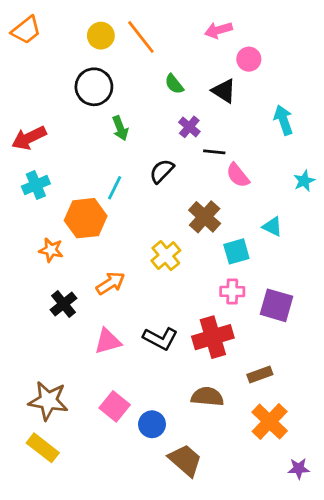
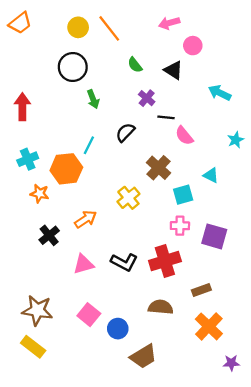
cyan arrow: (283, 120) -> (220, 93), turned -45
red arrow: (29, 138) -> (22, 107), turned 116
cyan cross: (36, 185) -> (28, 159), moved
brown trapezoid: (185, 460) -> (143, 356), turned 108

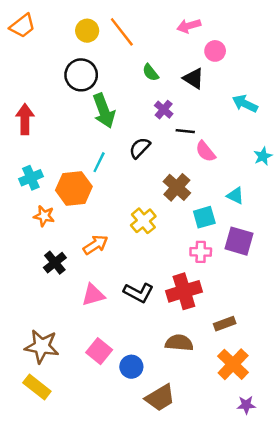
green arrow: (93, 99) -> (104, 111), size x1.6
purple square: (214, 236) -> (239, 241), moved
purple star: (231, 363) -> (246, 405), moved

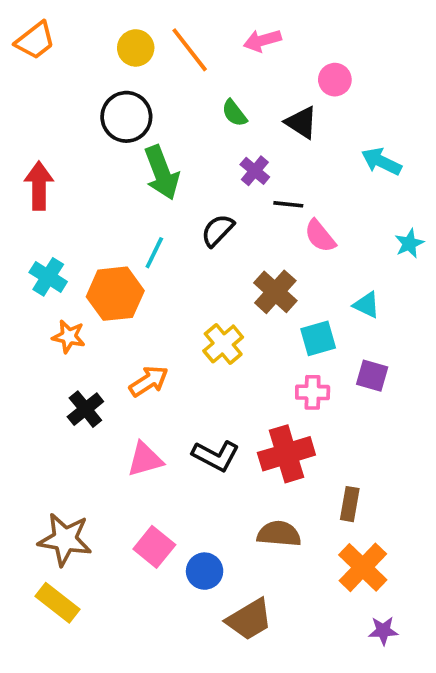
pink arrow: (189, 26) -> (262, 41), moved
cyan cross: (31, 178) -> (48, 277), turned -35
purple square: (239, 241) -> (372, 376), size x0.7
brown rectangle: (225, 324) -> (350, 504), turned -60

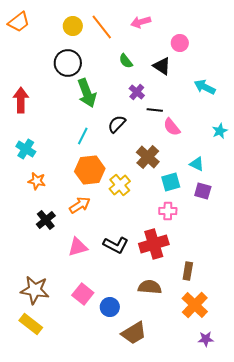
orange hexagon: (115, 294) -> (90, 170), moved
purple square: (372, 376) -> (203, 191), moved

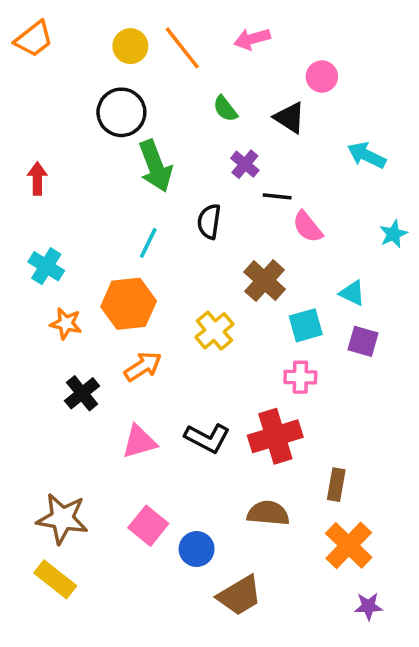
red arrow: (21, 100) -> (37, 179), size x0.7
black semicircle: (117, 124) -> (209, 221), turned -36
orange hexagon: (90, 170) -> (129, 304), moved

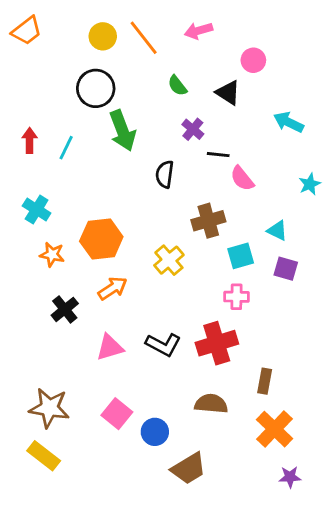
cyan line: (148, 243) -> (66, 148), moved
brown cross: (265, 281) -> (208, 221), turned 32

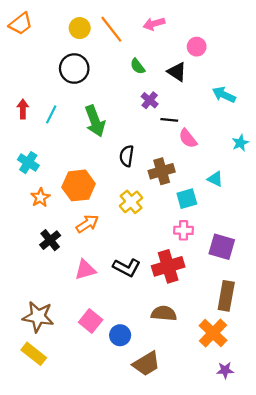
green arrow: (122, 131) -> (95, 121), moved
black semicircle: (165, 174) -> (127, 156), moved
orange star: (52, 254) -> (40, 198), turned 30
purple square: (286, 269) -> (222, 247), moved, size x1.4
brown rectangle: (265, 381) -> (226, 296), moved, size x1.5

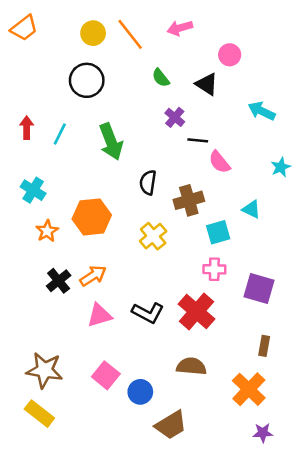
orange arrow: (87, 224) -> (93, 276), moved
red cross: (168, 266) -> (196, 311), turned -32
brown rectangle: (226, 296) -> (264, 346), size x0.6

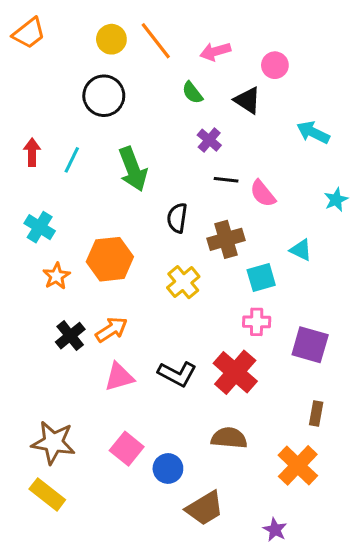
pink arrow: (180, 28) -> (215, 51), moved
black line: (198, 140) -> (226, 180), moved
purple star: (263, 433) -> (275, 530), moved, turned 30

